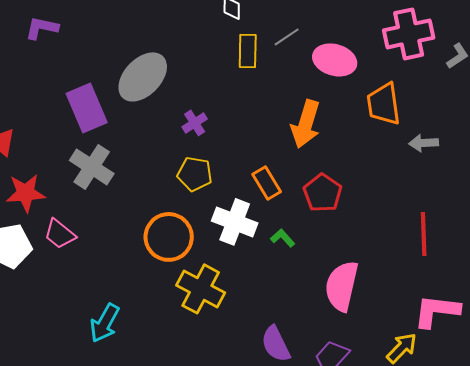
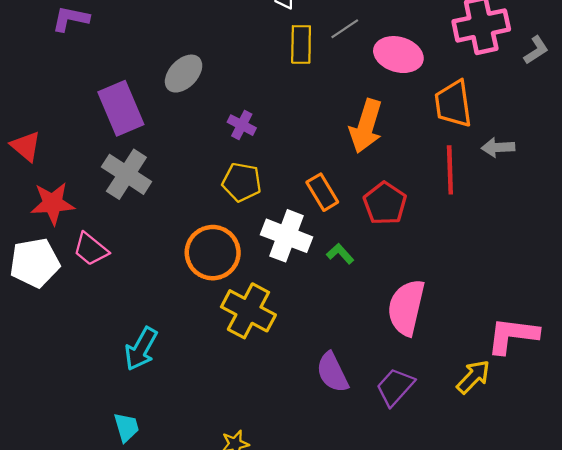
gray ellipse: (143, 77) -> (184, 74), size x0.7
purple cross: (195, 123) -> (242, 125), turned -30
red line: (424, 234) -> (450, 170), moved

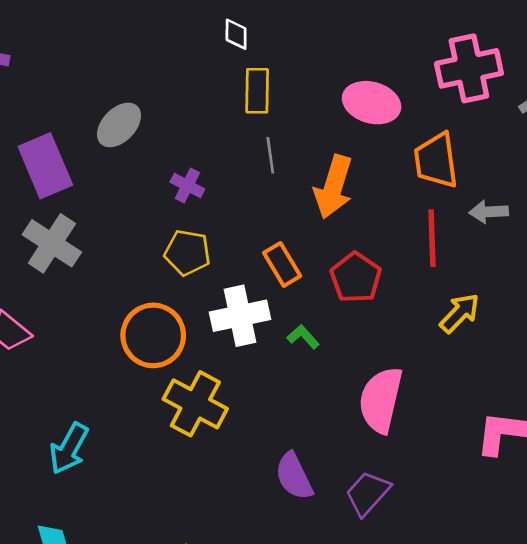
gray line: (345, 29) -> (270, 155), moved, turned -64
white cross: (286, 236) -> (240, 316), turned -33
yellow arrow: (473, 377) -> (460, 313), moved

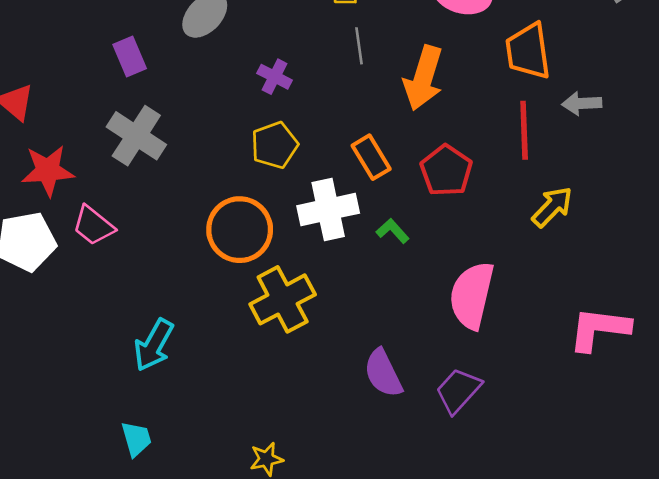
purple rectangle: (45, 166) -> (130, 57), size x0.6
yellow pentagon: (187, 253) -> (275, 145), turned -30
yellow cross: (195, 404) -> (283, 299), turned 34

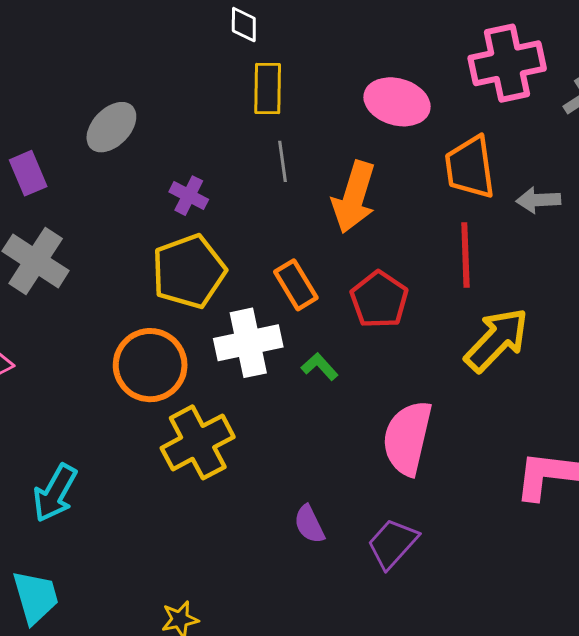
gray arrow: (582, 104) -> (538, 200), moved
yellow pentagon: (275, 145) -> (189, 271), size x1.4
yellow arrow: (552, 207) -> (497, 340), size x1.4
purple semicircle: (383, 373) -> (309, 524), size x0.7
cyan trapezoid: (136, 439) -> (36, 597), size x1.4

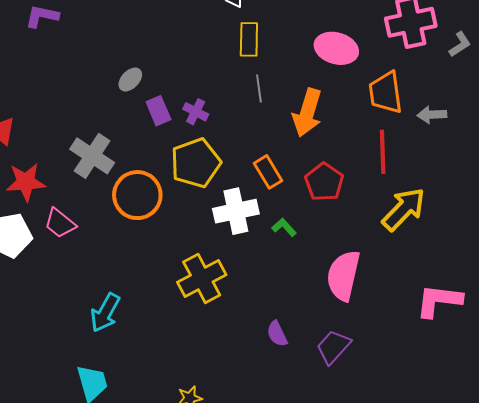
gray ellipse: (111, 127) -> (130, 79), moved, size x0.7
purple rectangle: (28, 173) -> (158, 111), moved
orange circle: (150, 365) -> (137, 195), moved

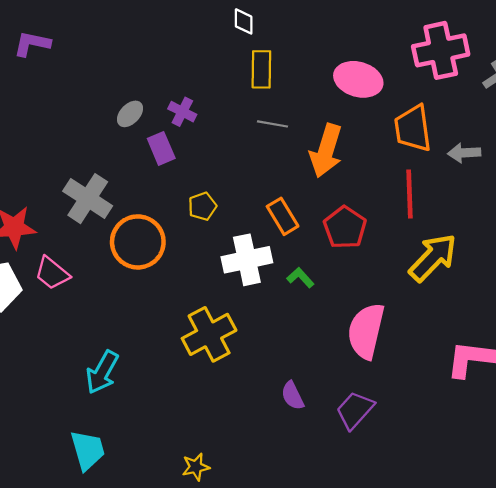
gray line: (259, 89) -> (273, 124), turned -72
purple cross: (196, 112) -> (182, 112), moved
yellow pentagon: (196, 163) -> (202, 206), size x0.5

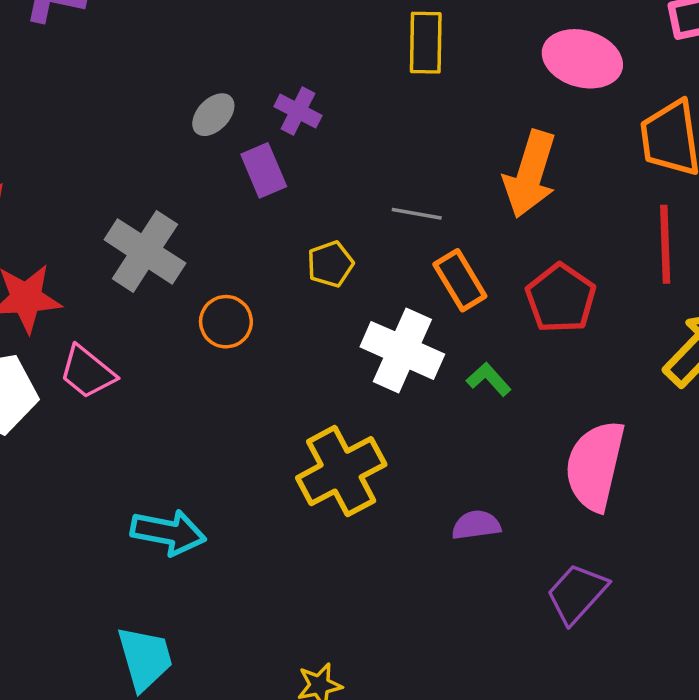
gray line: (273, 124) -> (417, 214), moved
orange circle: (138, 242) -> (226, 322), size x0.6
white cross: (247, 260) -> (402, 350), turned 36
cyan arrow: (102, 372) -> (168, 532), turned -108
purple semicircle: (293, 396) -> (476, 525), moved, turned 108

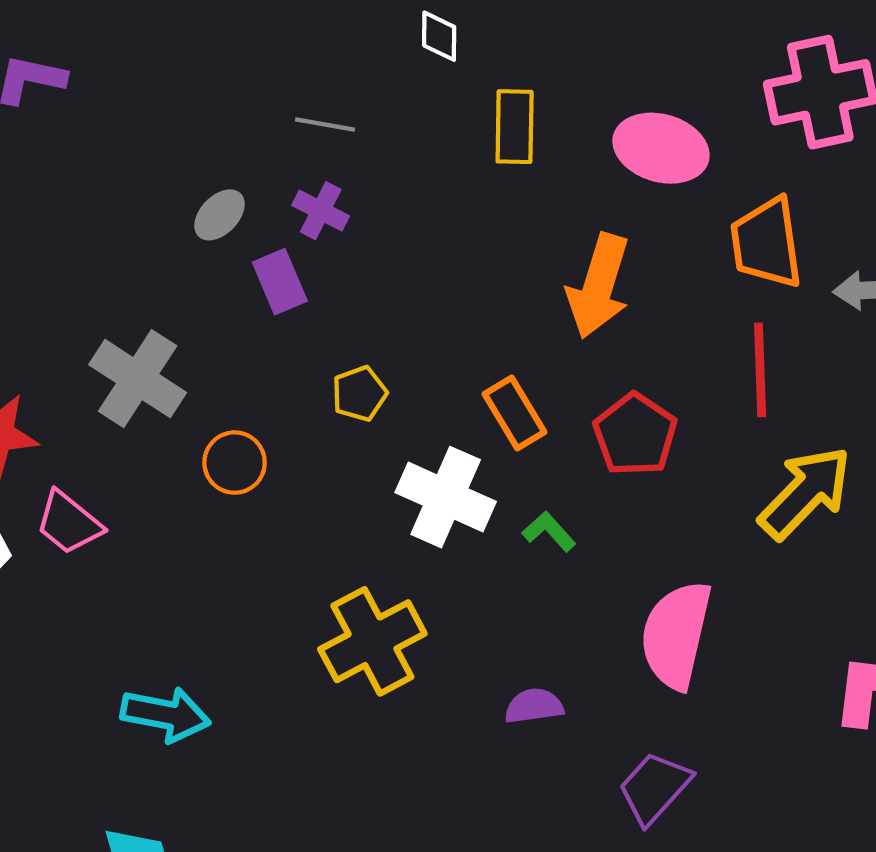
yellow rectangle: (426, 43) -> (515, 127), moved
gray line: (417, 214) -> (325, 124), moved

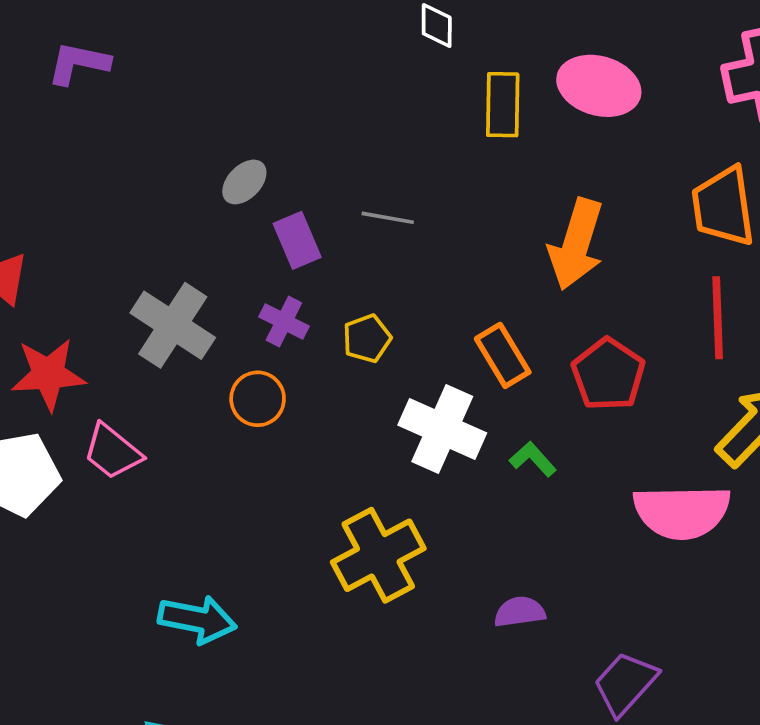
gray line: (325, 124) -> (388, 218), moved
pink ellipse: (661, 148) -> (599, 86), moved
purple cross: (321, 211) -> (284, 321), moved
pink semicircle: (676, 635) -> (682, 512), moved, turned -104

